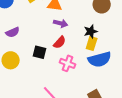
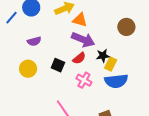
purple arrow: (61, 23) -> (83, 40), size x1.6
black star: (91, 31) -> (103, 56), moved

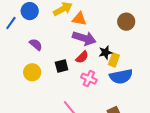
purple semicircle: (34, 41) -> (36, 44), turned -120
black square: (58, 65) -> (62, 66), turned -32

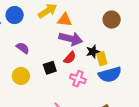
yellow rectangle: (114, 60) -> (102, 59), turned -32

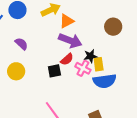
orange triangle: (65, 20) -> (67, 21), turned -42
black square: (50, 68) -> (54, 71), moved
pink cross: (78, 79) -> (83, 68), moved

